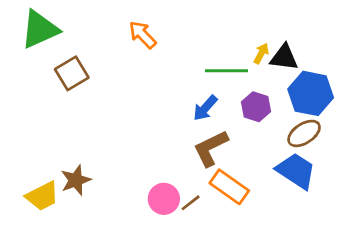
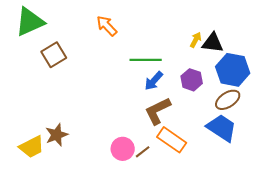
green line: (227, 71) -> (146, 60), moved

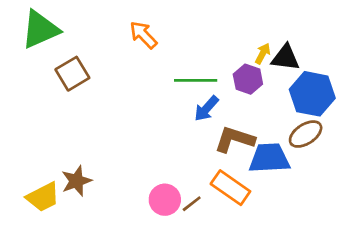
purple hexagon: (192, 80) -> (248, 79), moved
brown L-shape: (158, 111) -> (235, 139), moved, turned 44
blue trapezoid: (222, 128) -> (269, 158), moved, turned -36

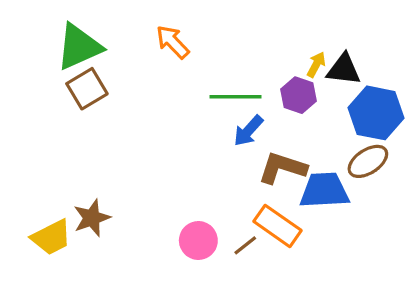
green triangle: (40, 29) -> (79, 47), moved
brown line: (192, 204) -> (245, 245), moved

